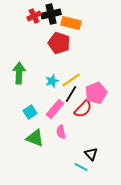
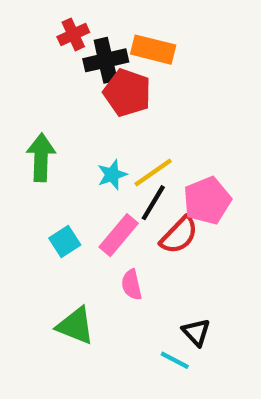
black cross: (51, 14) -> (106, 60), moved
green triangle: (35, 138) -> (75, 326), moved

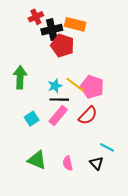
yellow line: (153, 173) -> (75, 85), turned 72
pink pentagon: (207, 201) -> (92, 87), moved, turned -30
black line: (153, 203) -> (59, 100), moved, turned 60
pink semicircle: (132, 285) -> (68, 163), moved
cyan line: (175, 360) -> (107, 147), moved

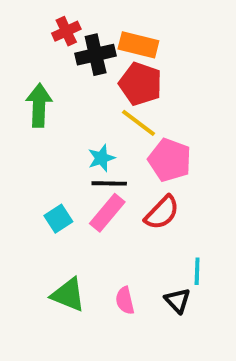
red pentagon: (62, 45) -> (140, 84), moved
green arrow: (20, 77) -> (39, 105), moved
yellow line: (75, 85) -> (138, 123), moved
cyan line: (107, 147) -> (197, 271), turned 64

